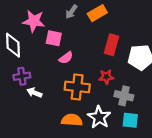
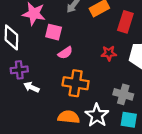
red rectangle: (112, 45) -> (125, 22), moved
red star: (106, 77) -> (109, 53), moved

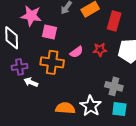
pink semicircle: (65, 53) -> (76, 52), moved
orange cross: (76, 83) -> (52, 62), moved

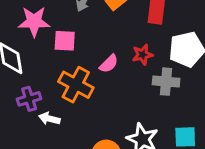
orange cross: (52, 62) -> (76, 85), turned 30
gray cross: (114, 86) -> (166, 82), moved

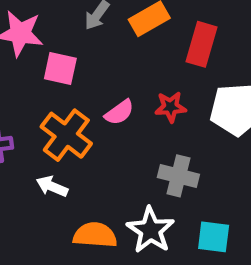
gray cross: (166, 82) -> (178, 176), moved
white arrow: (49, 119) -> (52, 186), moved

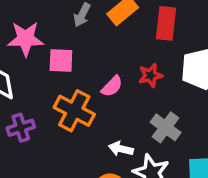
gray cross: (178, 176) -> (166, 127), turned 32
white arrow: (52, 186) -> (121, 149), moved

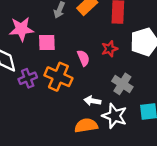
pink semicircle: (112, 86) -> (83, 58), turned -63
purple cross: (21, 128) -> (28, 78), moved

